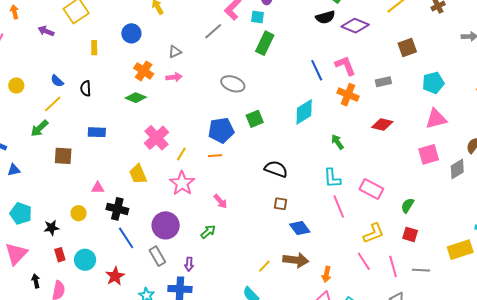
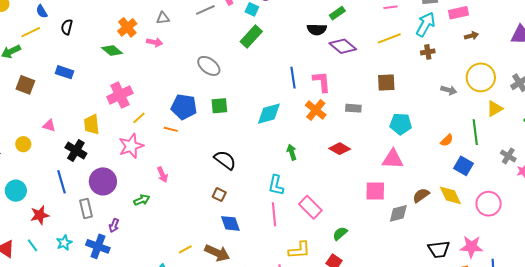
black cross: (117, 209) -> (76, 150), moved

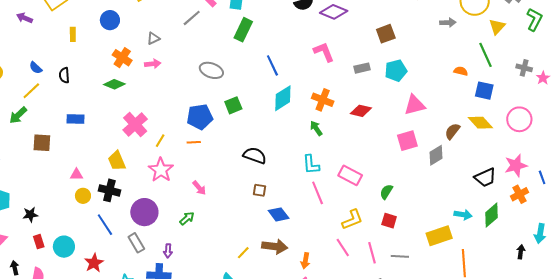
blue line: (293, 78) -> (272, 65), moved
orange cross: (316, 110) -> (323, 100), moved
cyan pentagon: (401, 124) -> (396, 71), moved
orange semicircle: (447, 140) -> (461, 71), turned -104
yellow circle: (23, 144) -> (83, 196), moved

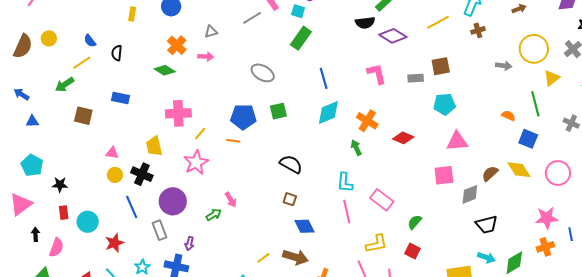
gray rectangle: (362, 68) -> (416, 78), moved
pink cross: (135, 124) -> (178, 113), turned 30
black trapezoid: (485, 178) -> (487, 225), moved
pink arrow: (199, 188) -> (231, 200), moved

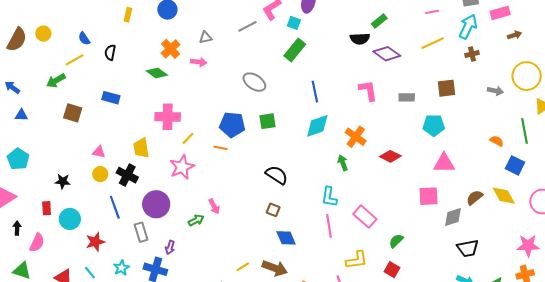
brown square: (441, 66) -> (446, 88), moved
black star: (60, 185) -> (63, 181), moved

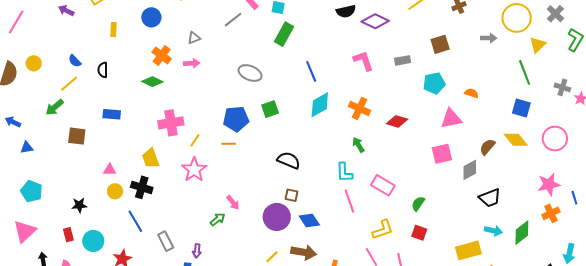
orange semicircle: (497, 141) -> (471, 93), moved
green arrow: (343, 163) -> (358, 145), moved
purple circle: (156, 204) -> (277, 217), moved

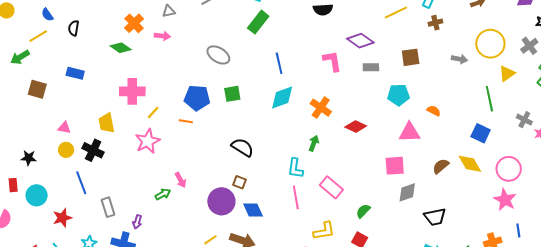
purple diamond: (375, 21) -> (360, 41), moved
green arrow: (358, 145) -> (314, 143), turned 42
gray diamond: (470, 170) -> (407, 192), moved
pink star: (549, 184) -> (505, 200), moved, turned 30

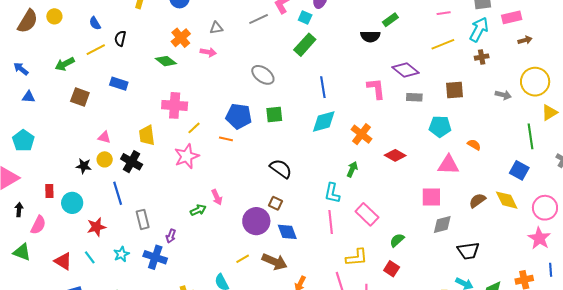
yellow line: (38, 36) -> (96, 50), moved
black star: (29, 158) -> (84, 166), moved

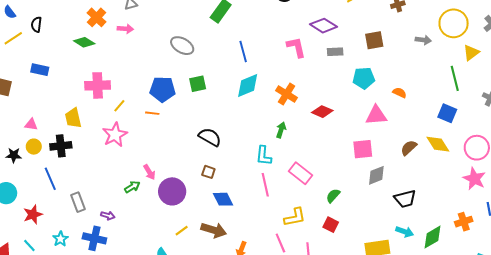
black cross: (132, 162) -> (61, 146), turned -30
purple circle: (256, 221) -> (172, 191), moved
purple arrow: (171, 236) -> (108, 216), turned -88

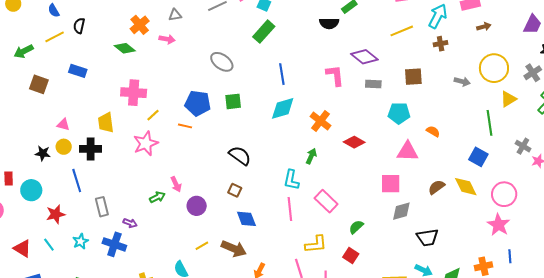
purple circle: (172, 191) -> (197, 206), size x0.7

